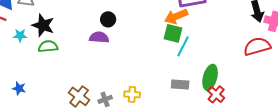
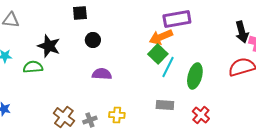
black star: (43, 25) -> (49, 46), moved
green square: (173, 33) -> (158, 54), turned 30
purple semicircle: (99, 37) -> (102, 74), moved
green ellipse: (210, 77) -> (195, 76), moved

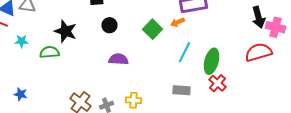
orange arrow: (161, 37) -> (178, 22), size x0.6
green square: (158, 54) -> (152, 29), moved
red cross: (201, 115) -> (218, 83), moved

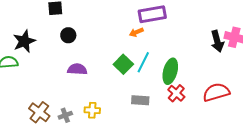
black arrow: (258, 17) -> (217, 41), moved
green square: (152, 29) -> (123, 64), moved
black star: (66, 31) -> (24, 41), turned 30
red semicircle: (258, 52) -> (216, 92), moved

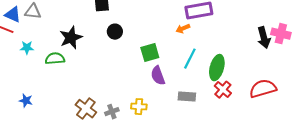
green square: (123, 64) -> (150, 53), moved, turned 30
purple semicircle: (77, 69) -> (158, 76), moved, turned -114

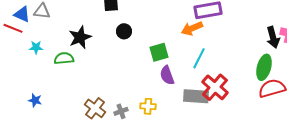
orange arrow: (183, 29) -> (192, 28), size x1.5
green ellipse: (217, 68) -> (264, 67), moved
red cross: (223, 90) -> (215, 87), moved, size x1.5
gray rectangle: (187, 97) -> (196, 96), size x1.4

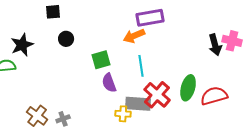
cyan line: (199, 58) -> (141, 66), turned -35
green ellipse: (264, 67) -> (188, 88), moved
yellow cross: (148, 106) -> (123, 114), moved

